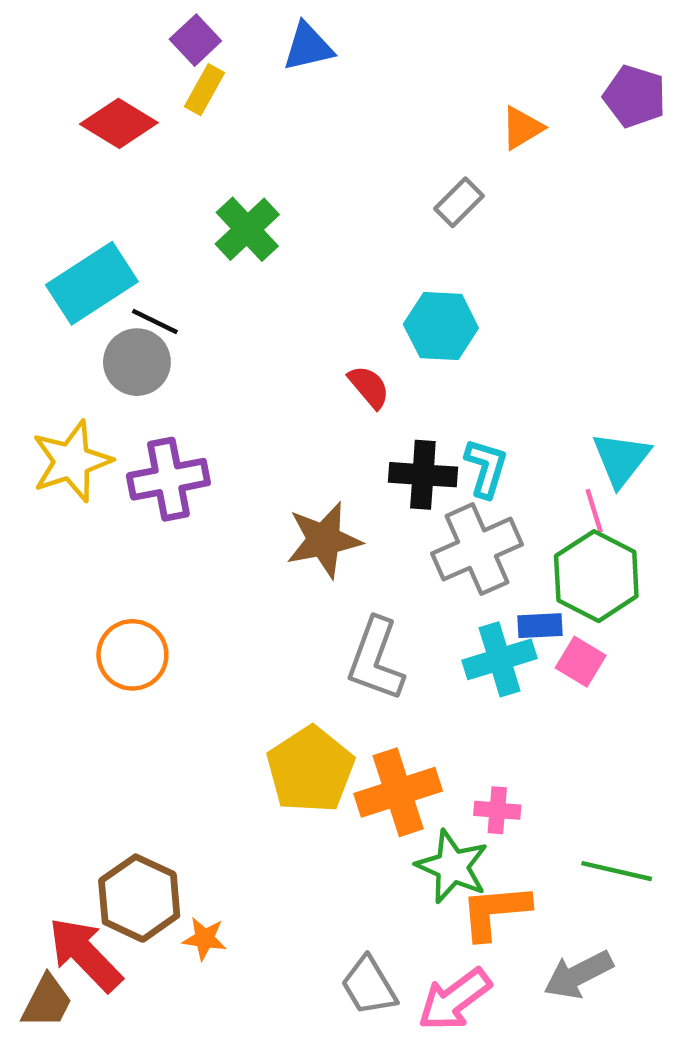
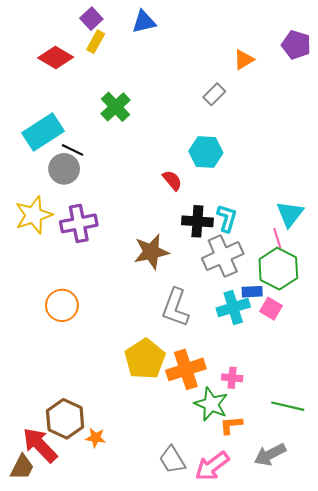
orange L-shape: (495, 912) -> (231, 425), size x0.7

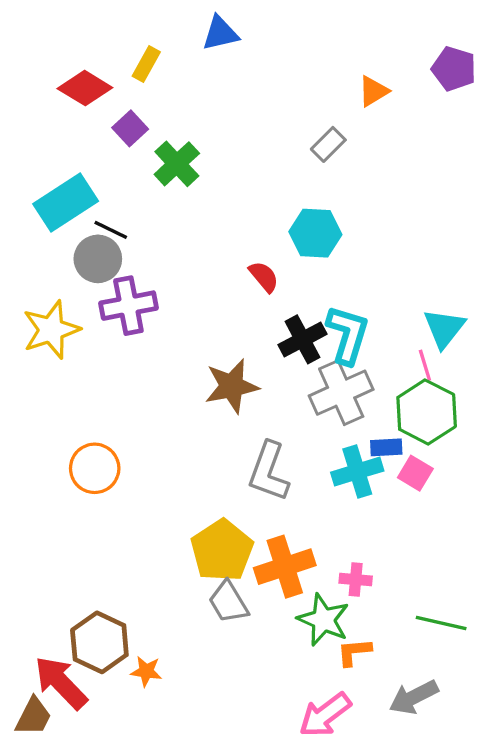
purple square: (91, 19) -> (130, 128), moved
cyan L-shape: (227, 218) -> (348, 335), size x1.4
black cross: (197, 221) -> (302, 339), turned -32
purple cross: (79, 223) -> (128, 306), moved
gray trapezoid: (172, 460) -> (228, 602), moved

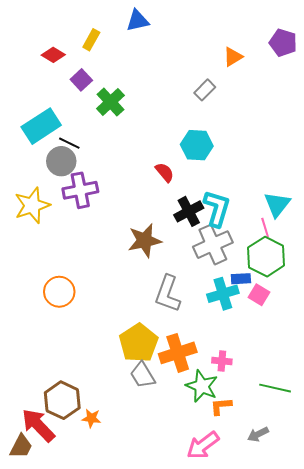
red diamond: (85, 88) -> (53, 55), size x0.7
gray arrow: (414, 697) -> (258, 434), size x0.7

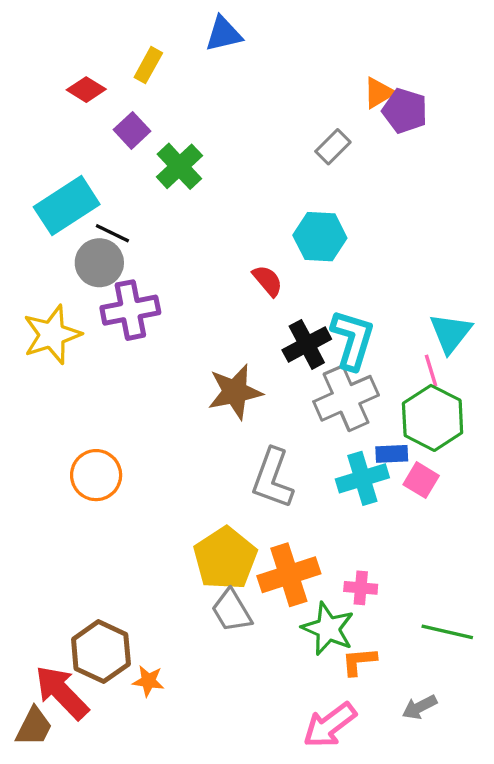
purple pentagon: (283, 43) -> (405, 111), moved

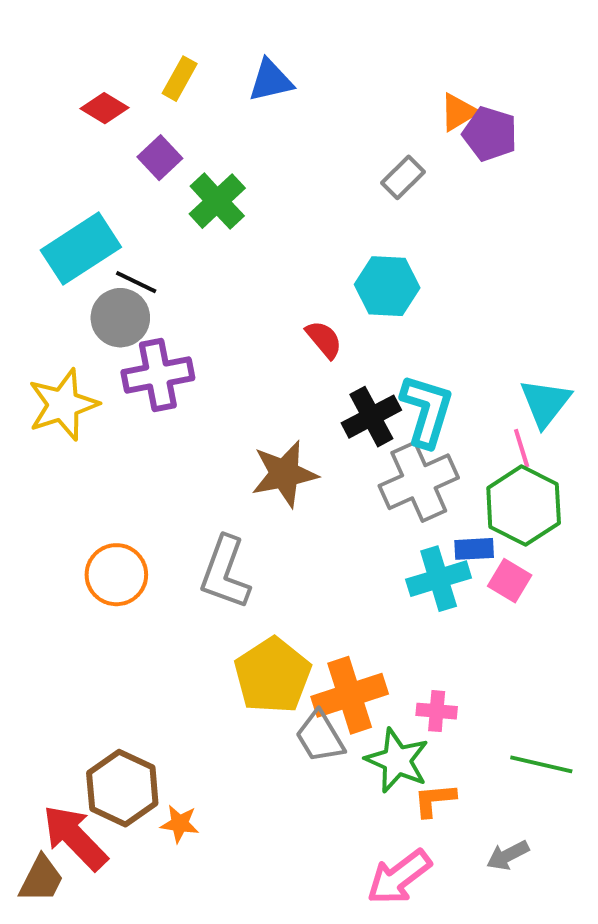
blue triangle: (223, 34) -> (271, 81), moved
gray L-shape: (273, 478) -> (225, 573), moved
gray trapezoid: (232, 611) -> (320, 737), moved

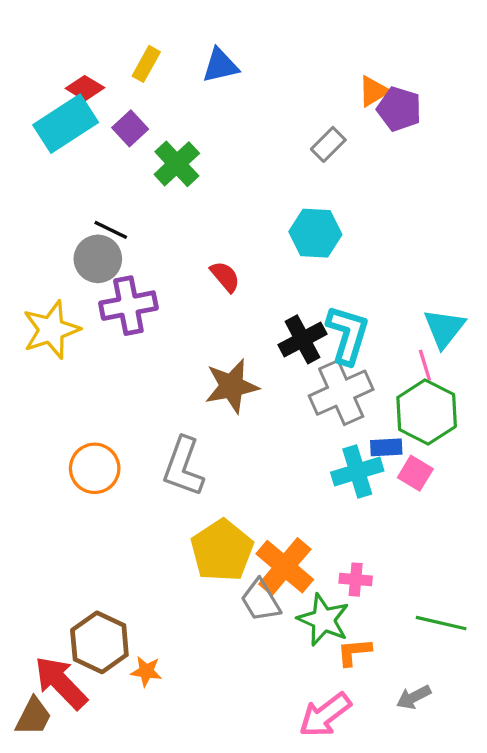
cyan rectangle: (81, 249) -> (66, 124), moved
red semicircle: (324, 339) -> (225, 277), moved
orange cross: (350, 695) -> (285, 567), turned -32

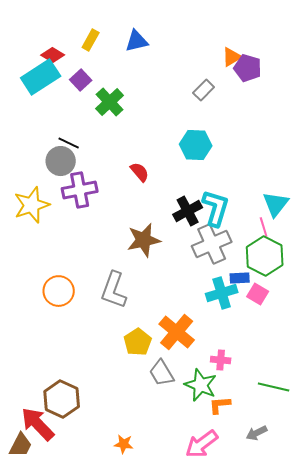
yellow pentagon: (222, 551) -> (138, 342), size x0.7
orange cross: (285, 567) -> (177, 332), moved
orange star: (146, 671) -> (124, 444), moved

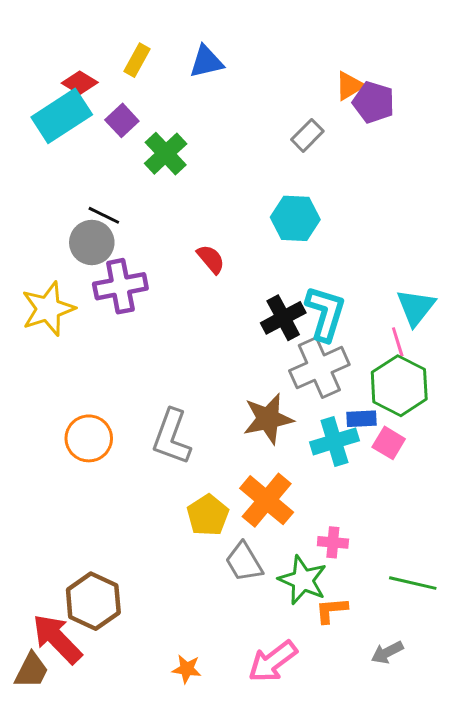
brown star: (144, 240) -> (268, 419), moved
pink arrow: (202, 444) -> (273, 661), moved

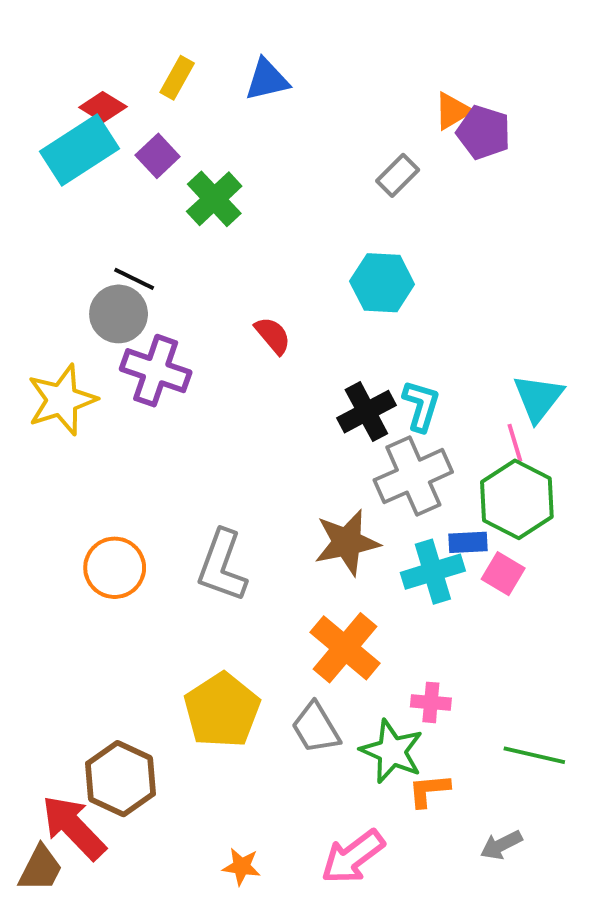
purple cross: (120, 286) -> (156, 371), turned 30
cyan L-shape: (325, 313) -> (421, 406), size x0.7
yellow pentagon: (208, 515) -> (222, 710), moved, size x1.4

